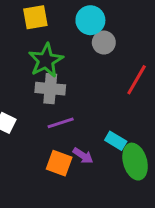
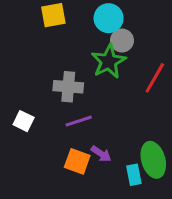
green star: (46, 60) -> (109, 61), moved
cyan rectangle: (116, 141) -> (134, 175), moved, turned 48

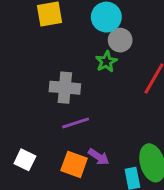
green star: (109, 61) -> (106, 62), size x0.6
white square: (24, 121) -> (25, 160), moved

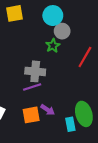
gray cross: (65, 88) -> (35, 71), moved
orange square: (74, 164) -> (31, 115), turned -30

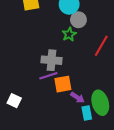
purple arrow: (48, 110) -> (77, 98), moved
orange square: (31, 115) -> (63, 84), moved

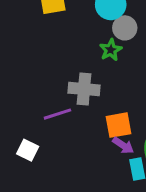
purple line: (48, 76) -> (57, 114), moved
orange square: (63, 84) -> (118, 125), moved

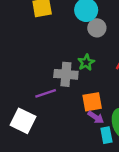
green star: (111, 50) -> (86, 62), moved
white square: (28, 150) -> (23, 121), size x1.5

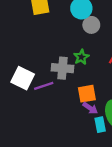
white square: (23, 121) -> (23, 78), moved

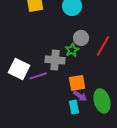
gray circle: (91, 25) -> (81, 38), moved
cyan rectangle: (100, 125) -> (74, 107), moved

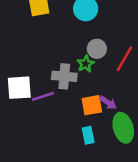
white square: (19, 69) -> (19, 88), turned -30
purple arrow: (80, 96) -> (108, 103), moved

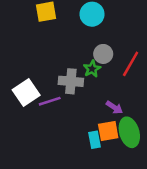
white square: (19, 88) -> (26, 92), turned -30
orange square: (92, 105) -> (108, 131), moved

